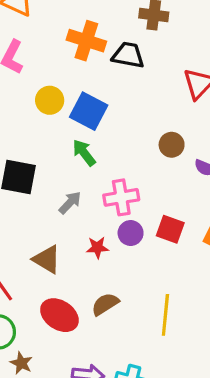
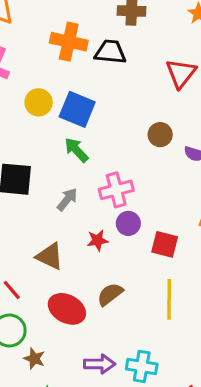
red square: (170, 229) -> (165, 244), moved

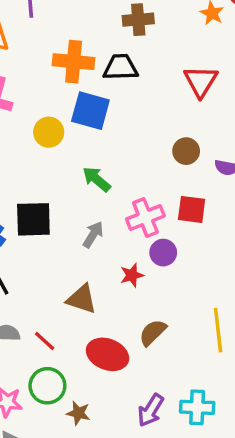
blue square: (77, 109) -> (90, 111), moved
red square: (165, 244) -> (192, 209), moved
purple arrow: (100, 364) -> (151, 410), turned 128

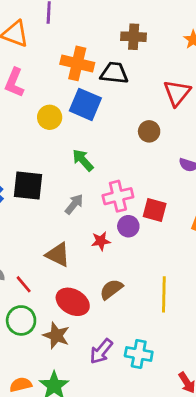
brown circle: (186, 151) -> (149, 131), moved
red square: (192, 209) -> (155, 210), moved
brown star: (78, 413) -> (56, 336), moved, size x1.4

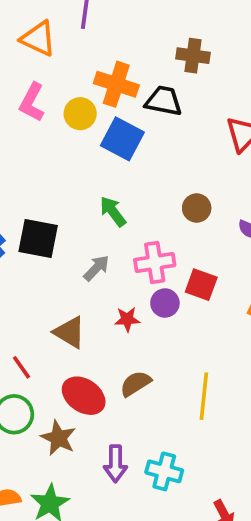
yellow circle: (50, 117) -> (80, 114), moved
brown circle: (149, 131) -> (197, 208), moved
purple arrow: (101, 351) -> (115, 464), turned -44

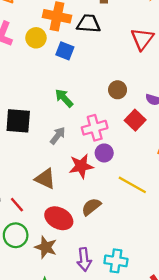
blue square: (122, 139) -> (65, 51), size x0.7
red square: (201, 285) -> (135, 120), moved, turned 30
red star: (127, 319) -> (81, 166), size x1.5
yellow line: (204, 396) -> (132, 185), moved, turned -60

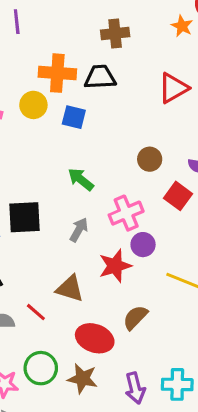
red triangle: (142, 39) -> (173, 88), turned 30
red line: (17, 205) -> (36, 312), moved

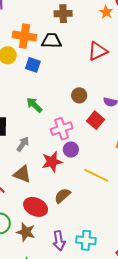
gray arrow: (79, 230) -> (23, 144), moved

